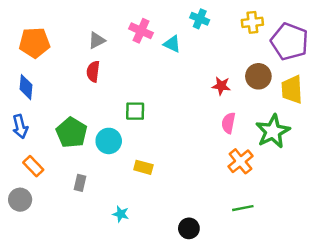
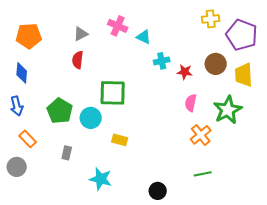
cyan cross: (200, 19) -> (162, 61), moved, turned -35
green square: (135, 111) -> (113, 93), size x1.6
cyan star: (121, 214) -> (101, 179), size x1.6

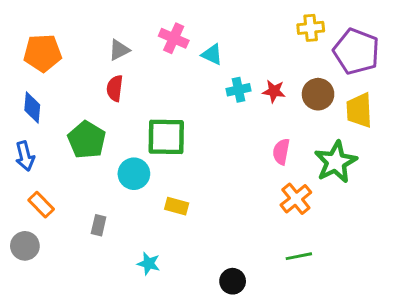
red star: (185, 72) -> (274, 91), moved
green pentagon: (60, 111) -> (87, 140), moved
cyan star: (101, 179) -> (149, 264), size x0.7

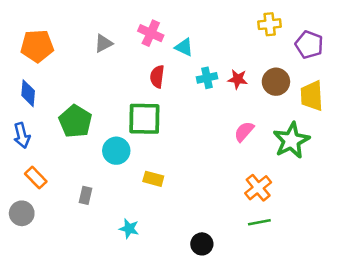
purple pentagon: (356, 51) -> (309, 45), size x0.7
red semicircle: (115, 88) -> (157, 77), moved
pink semicircle: (281, 152) -> (244, 132), turned 30
orange cross: (296, 199) -> (258, 188), moved

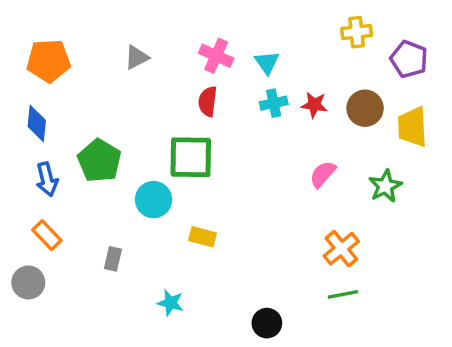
pink cross: (151, 33) -> (216, 56), moved
cyan triangle: (184, 47) -> (267, 63), moved, turned 30
blue arrow: (22, 135) -> (47, 179), moved
green star: (291, 140) -> (385, 186), size x0.7

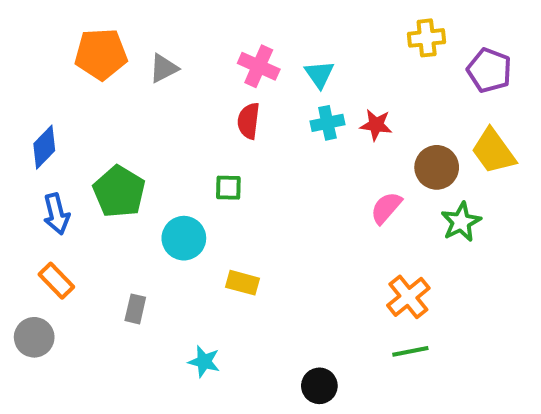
orange pentagon: (49, 61) -> (101, 54), moved
brown circle: (365, 108) -> (437, 167), moved
blue diamond: (37, 123) -> (44, 147), turned 39
yellow trapezoid: (412, 127) -> (493, 151), turned -33
green square: (191, 157) -> (228, 188), size x0.5

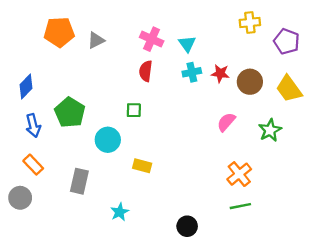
brown circle: (437, 167) -> (250, 82), moved
gray rectangle: (135, 309) -> (79, 181), size x1.5
cyan star: (204, 362) -> (120, 212), turned 30

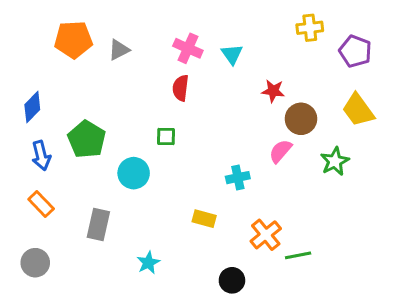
cyan cross: (192, 72) -> (238, 178), moved
brown circle: (250, 82) -> (301, 119), moved
yellow rectangle: (142, 166) -> (204, 219), moved
orange cross: (239, 174) -> (266, 235), moved
gray circle: (20, 198) -> (35, 263), moved

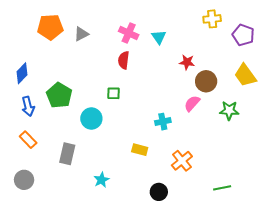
green star: (335, 161) -> (229, 110), turned 30
green line: (298, 255) -> (222, 188), moved

